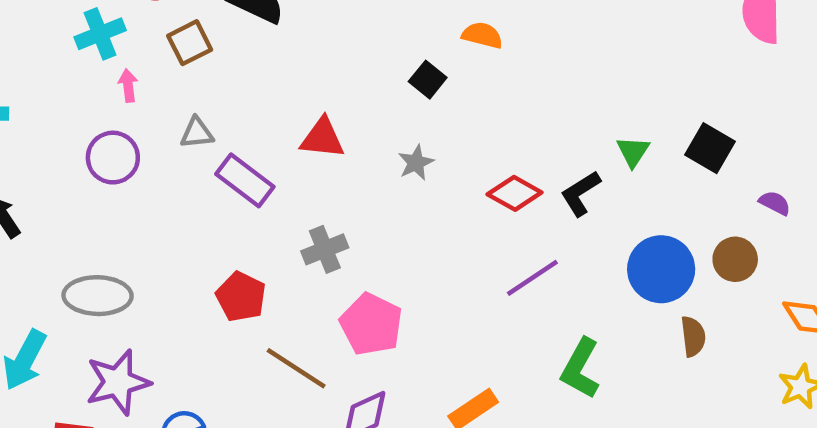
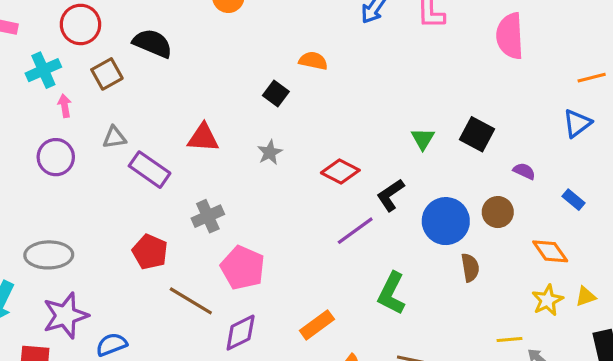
black L-shape: (581, 193) -> (390, 195), moved

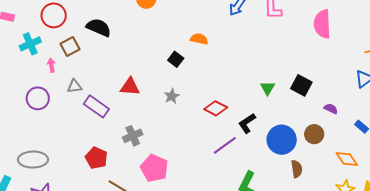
pink arrow: (65, 106) -> (51, 65), moved

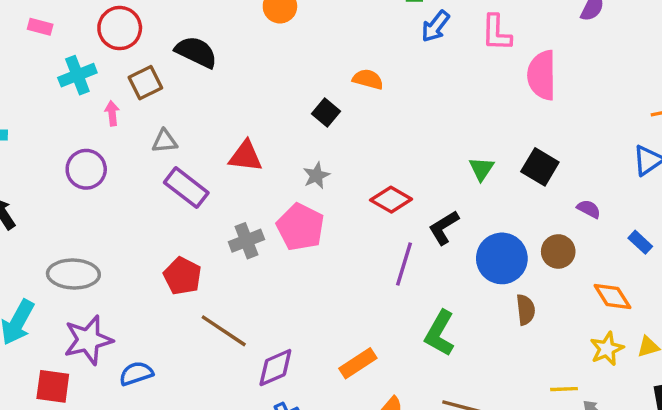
pink semicircle: (322, 24) -> (542, 75), moved
gray triangle: (74, 86) -> (165, 141), moved
purple line: (225, 145) -> (404, 264), turned -40
pink pentagon: (154, 168) -> (300, 227), moved

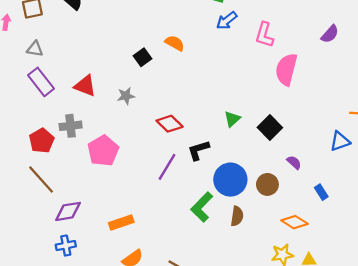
red triangle: (246, 156) -> (85, 86), moved
pink pentagon: (300, 227) -> (103, 151), moved
red pentagon: (182, 276) -> (42, 141), moved
orange diamond: (612, 297) -> (295, 222), turned -40
green L-shape: (440, 333) -> (202, 207), moved

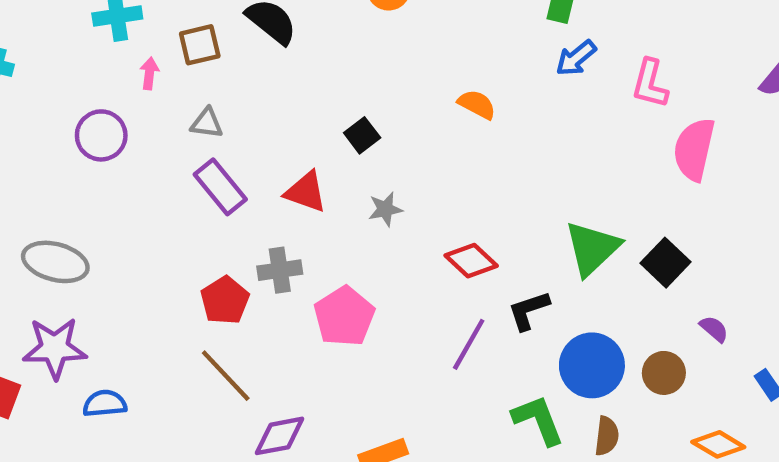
black square: (143, 57) -> (362, 135), moved
green triangle: (232, 119) -> (592, 248), size x1.8
green L-shape: (202, 207) -> (538, 420), turned 116

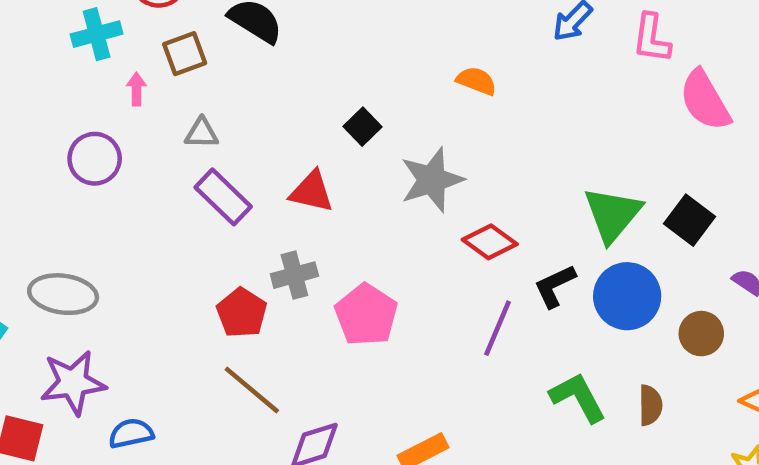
pink semicircle: (694, 149) -> (705, 100), turned -36
gray star: (385, 209) -> (432, 180), moved, size x1.8
blue circle: (592, 365) -> (627, 296), moved

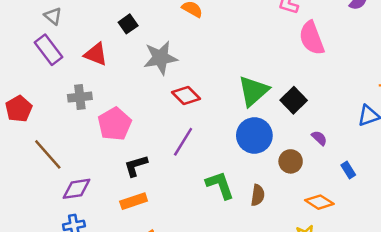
gray triangle: (201, 133) -> (53, 16), moved, turned 30
black L-shape: (555, 286) -> (136, 166), moved
red pentagon: (242, 313) -> (19, 109), moved

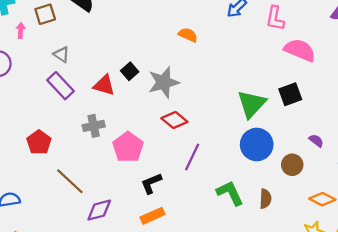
black square: (128, 24) -> (130, 71), moved
pink semicircle: (312, 38) -> (300, 50), turned 140
red diamond: (186, 95) -> (174, 120), moved
black square: (294, 100) -> (290, 94), moved, turned 30

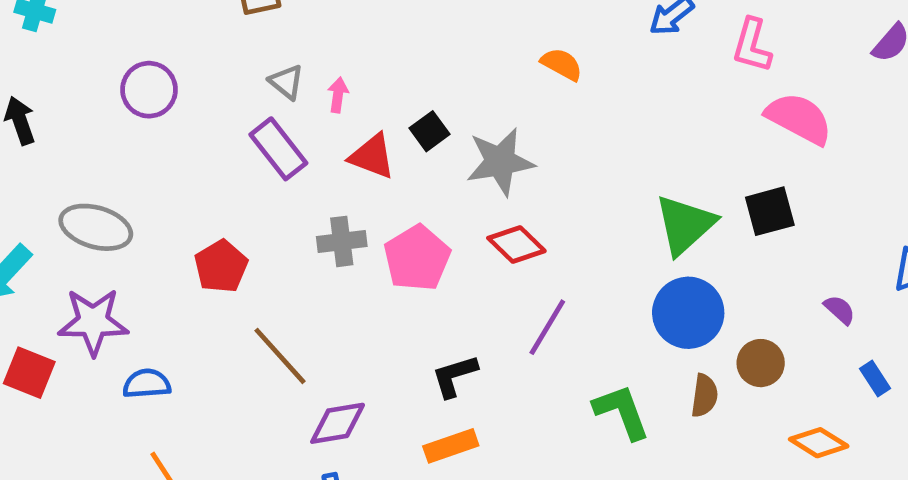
pink arrow: (21, 30) -> (338, 95), moved
purple semicircle: (316, 141) -> (840, 310), moved
pink pentagon: (128, 147) -> (417, 258), moved
brown semicircle: (265, 199) -> (704, 396), moved

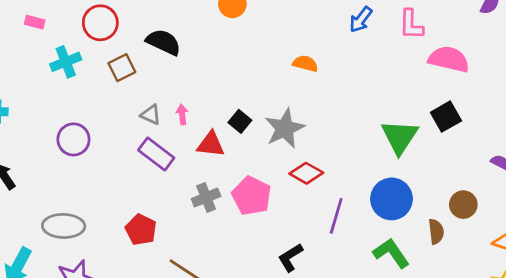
blue circle: (688, 313) -> (392, 199), moved

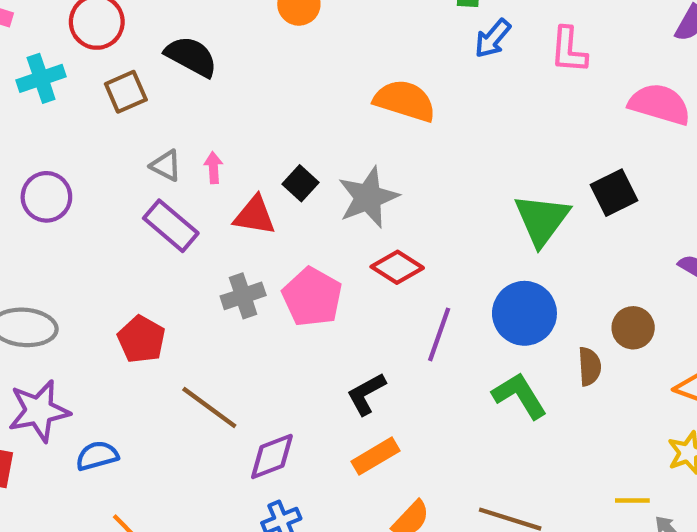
pink semicircle: (449, 59) -> (660, 104), moved
orange semicircle: (305, 64) -> (405, 101), size x1.6

